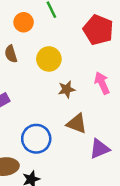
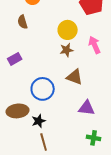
yellow circle: (49, 59) -> (68, 30), moved
purple triangle: (100, 149) -> (87, 108), moved, turned 30

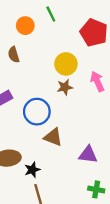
brown triangle: (75, 77) -> (53, 137), moved
blue circle: (43, 89) -> (37, 112), moved

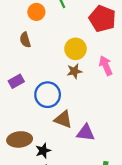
purple triangle: (88, 155) -> (86, 133), moved

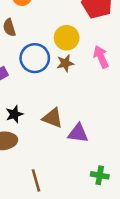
blue circle: (48, 95) -> (35, 58), moved
black star: (43, 151) -> (14, 114), moved

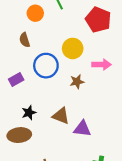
pink arrow: (101, 57) -> (102, 65), turned 114
brown star: (65, 63) -> (77, 82), moved

